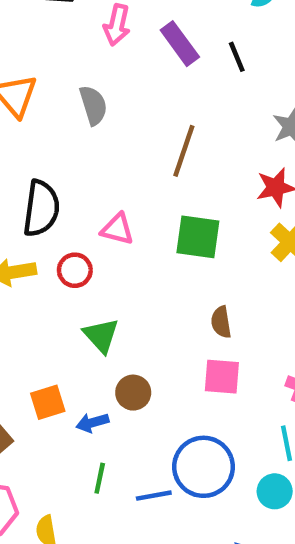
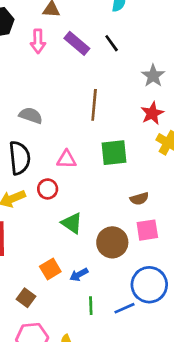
gray semicircle: (93, 105) -> (31, 115), moved, turned -40
brown semicircle: (221, 322) -> (139, 199), turned -84
brown circle: (133, 393) -> (112, 242), moved, size x1.5

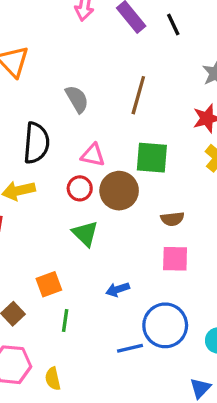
gray semicircle: (31, 115) -> (77, 99), moved, turned 30
red circle: (48, 189) -> (80, 188), moved
brown circle: (112, 242) -> (119, 191), moved
blue arrow: (79, 275) -> (118, 289), moved
green line: (91, 306) -> (65, 321), moved

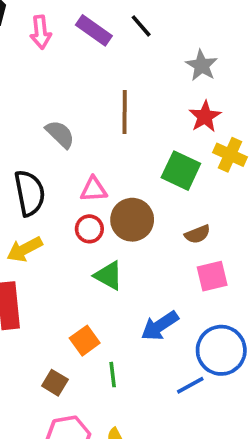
green square: (152, 158) -> (181, 171), moved, turned 36
blue arrow: (118, 289) -> (160, 326), size x1.5

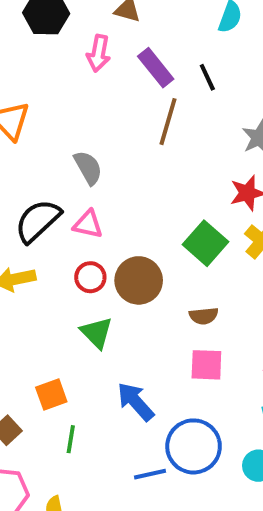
brown line: (125, 112) -> (168, 122), moved
pink triangle: (94, 189) -> (88, 224), moved
black semicircle: (30, 193) -> (38, 221), turned -138
blue arrow: (160, 326) -> (136, 402), turned 66

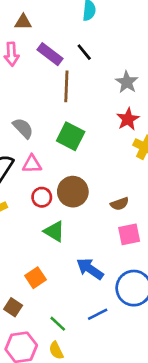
green square: (205, 243) -> (71, 136), moved
green line: (71, 439) -> (58, 324), moved, turned -42
blue line: (150, 474) -> (98, 314), moved

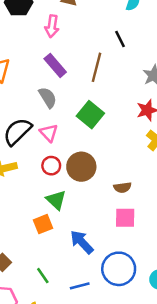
purple rectangle: (50, 54) -> (55, 65), moved
pink triangle: (32, 164) -> (49, 133), turned 36
orange square: (36, 278) -> (43, 224), moved
green line: (58, 324) -> (43, 276), moved

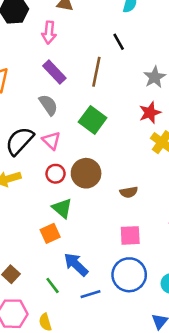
pink square: (125, 218) -> (130, 235), moved
blue arrow: (82, 242) -> (76, 264), moved

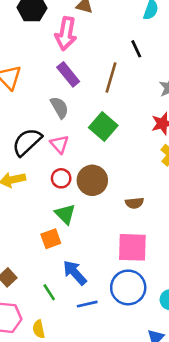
pink arrow: (49, 32) -> (66, 34), size x1.4
pink square: (130, 235) -> (132, 247), size x1.4

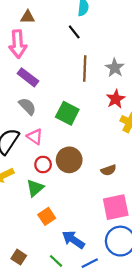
black line: (136, 49) -> (74, 32), moved
brown line: (111, 78) -> (85, 68), moved
green triangle: (65, 214) -> (35, 188), moved, turned 48

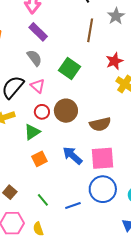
gray star: (115, 68) -> (116, 16), moved
brown semicircle: (109, 170) -> (100, 124), size x1.5
blue arrow: (73, 240) -> (72, 156), moved

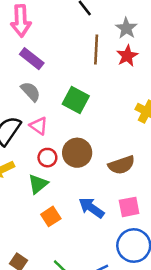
red star: (114, 61) -> (127, 56), moved
pink square: (102, 158) -> (129, 207), size x0.7

